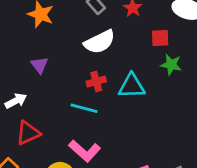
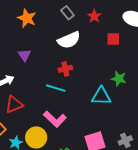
green star: (171, 65) -> (119, 79), moved
cyan triangle: (132, 86) -> (101, 96), moved

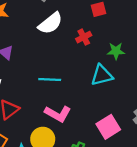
red cross: (65, 69) -> (84, 37), moved

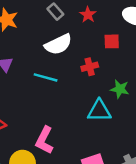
cyan line: (50, 80) -> (46, 77), moved
pink L-shape: (58, 114) -> (44, 140), turned 75

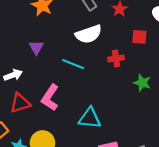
cyan triangle: (99, 111) -> (90, 118), moved
pink L-shape: (44, 140) -> (50, 98), moved

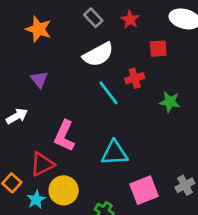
cyan line: (73, 64) -> (109, 93), moved, turned 40
red triangle: (20, 103) -> (42, 164), moved

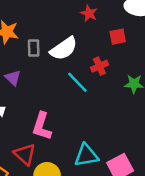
gray rectangle: (93, 18) -> (34, 48), moved, turned 49
cyan triangle: (115, 153) -> (86, 155), moved
red triangle: (42, 164) -> (25, 154), turned -45

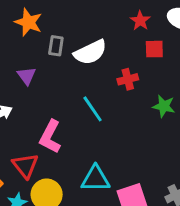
red star: (89, 13) -> (140, 21), moved
cyan line: (77, 82) -> (93, 109), moved

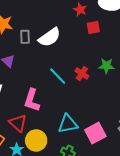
red cross: (128, 79) -> (82, 73), moved, turned -32

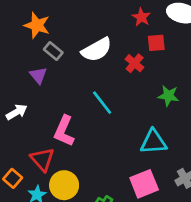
gray rectangle: (25, 37) -> (53, 51), moved, turned -56
red cross: (82, 73) -> (135, 63), moved
cyan triangle: (68, 124) -> (154, 142), moved

